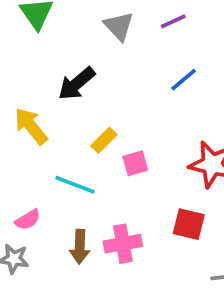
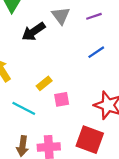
black arrow: (77, 84) -> (34, 32), moved
red square: (189, 224) -> (90, 140), size x1.4

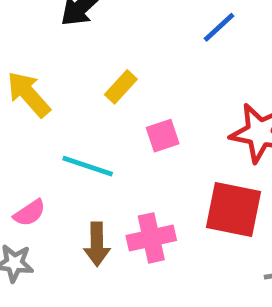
yellow rectangle: (44, 83) -> (121, 87), moved

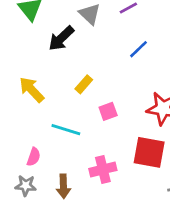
pink semicircle: (30, 213) -> (34, 157), turned -36
brown arrow: (97, 244) -> (63, 186), moved

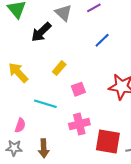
red square: (149, 152) -> (108, 141), moved
pink cross: (103, 169) -> (79, 124), moved

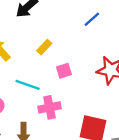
pink cross: (79, 124) -> (49, 107), moved

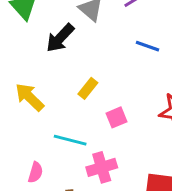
blue line: (92, 19) -> (147, 46), turned 66

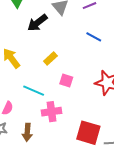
pink square: (117, 117) -> (66, 80), turned 32

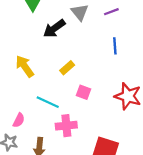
blue line: (94, 37) -> (115, 46), turned 56

